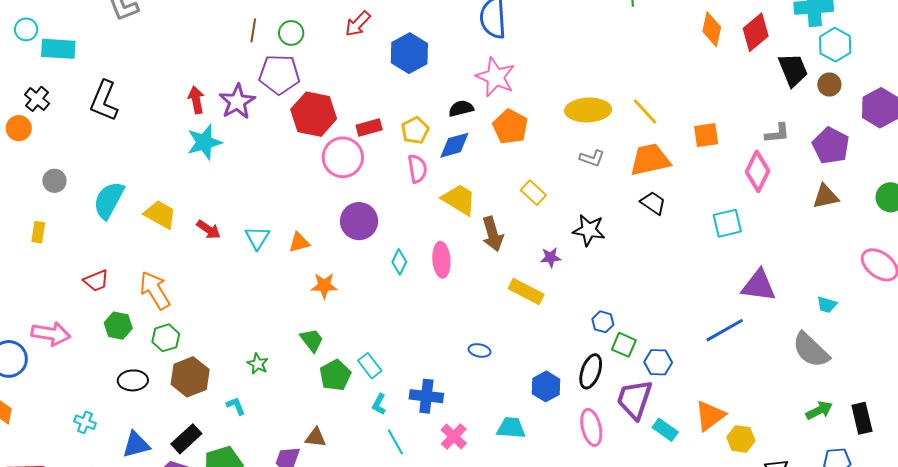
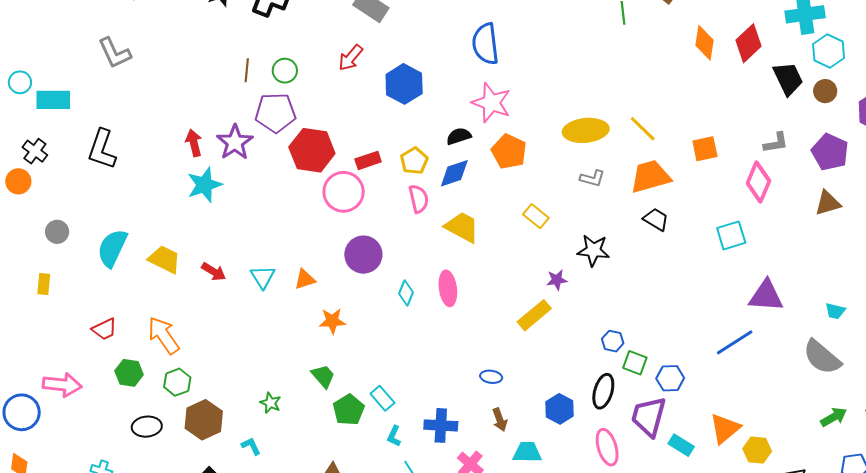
brown arrow: (493, 234) -> (500, 420), moved, size x0.7
yellow rectangle: (526, 291) -> (534, 315), turned -64

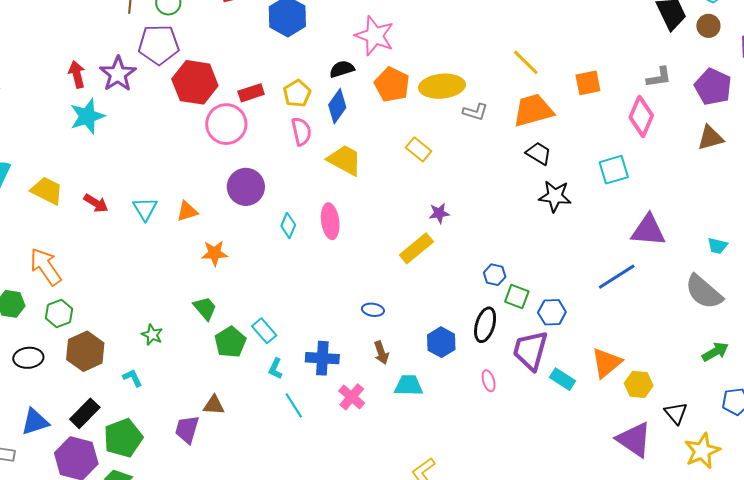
yellow ellipse: (586, 130) -> (442, 86), moved
blue diamond: (454, 173) -> (337, 106), turned -36
black star: (593, 250) -> (555, 196), moved
pink ellipse: (607, 447) -> (489, 381), size x0.6

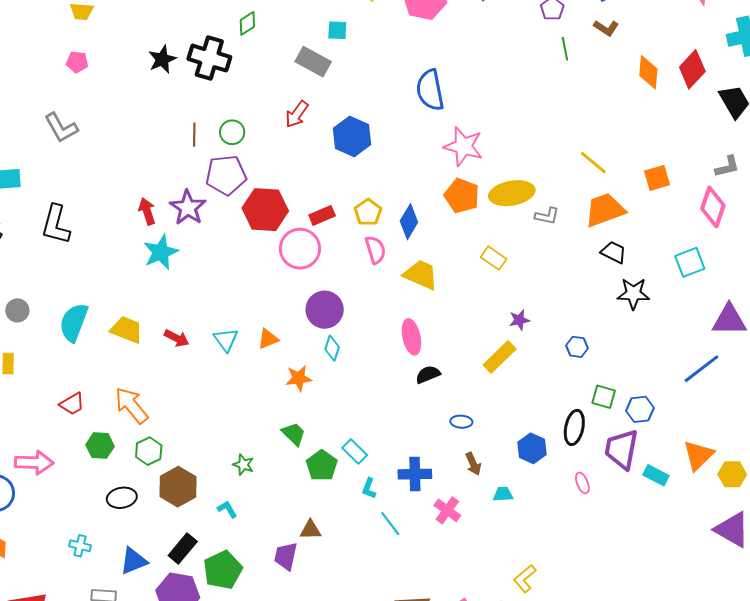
pink star: (375, 36) -> (463, 146), moved
black semicircle: (342, 69) -> (428, 375), moved
cyan diamond: (288, 226) -> (332, 348), moved
blue hexagon: (495, 275) -> (577, 347), moved
cyan trapezoid: (409, 385) -> (503, 494), size x0.7

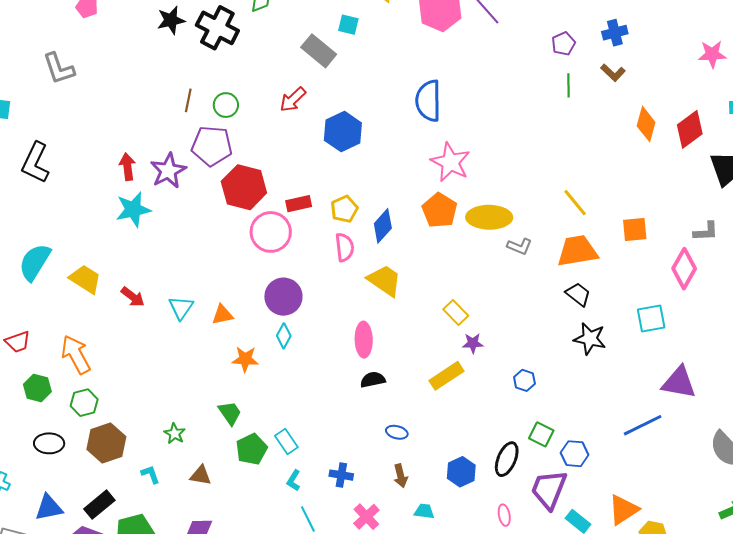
yellow rectangle: (494, 258) -> (456, 312), moved
blue cross: (415, 474) -> (341, 475), size x0.7
brown triangle: (310, 530) -> (201, 475), moved

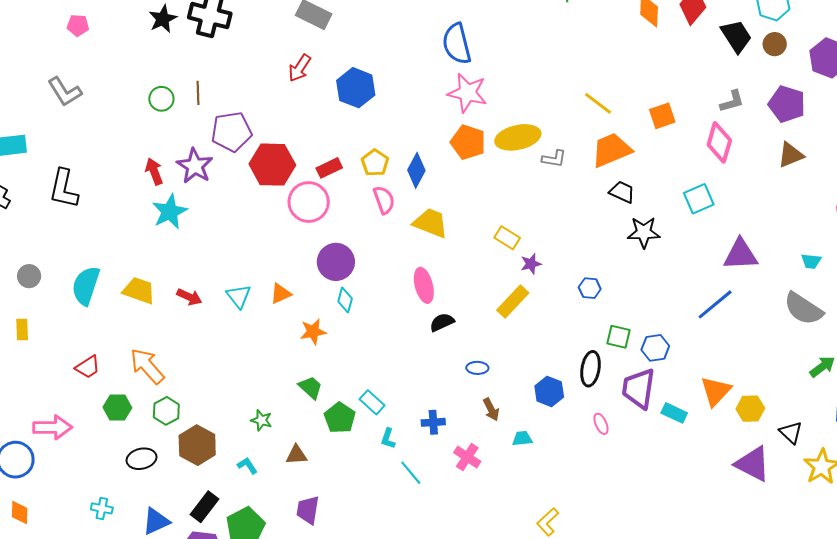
blue semicircle: (428, 101) -> (457, 44), moved
green circle: (226, 105) -> (161, 99), moved

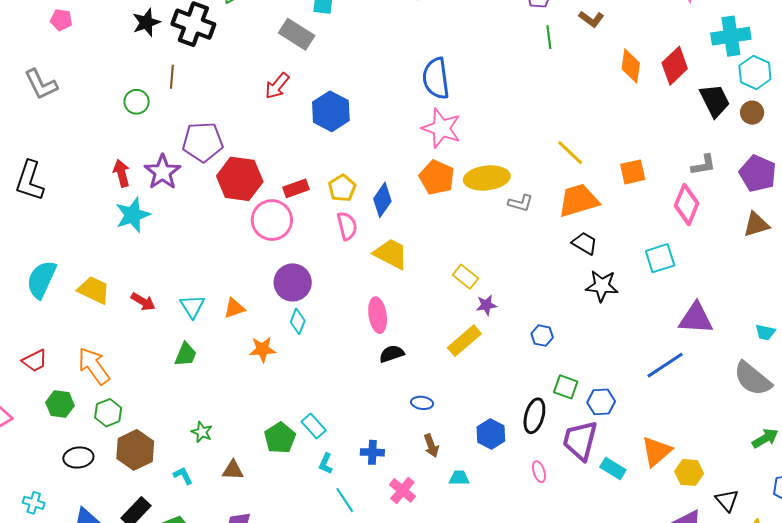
brown line: (198, 93) -> (172, 77), moved
green trapezoid: (310, 387) -> (186, 354), moved, turned 64

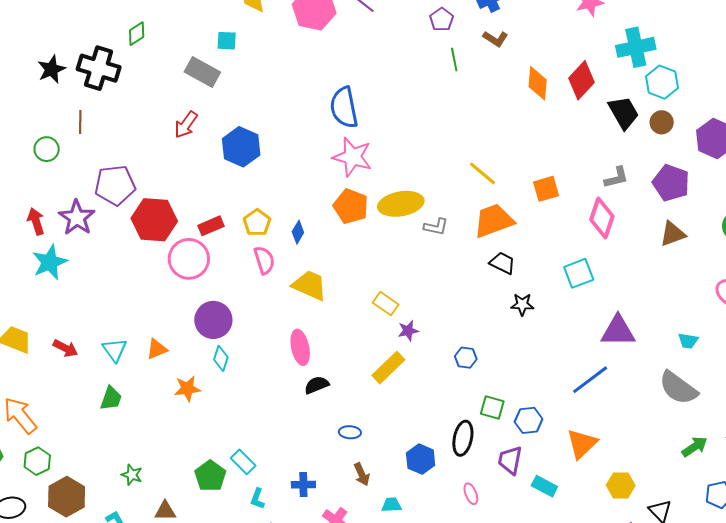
blue diamond: (382, 200) -> (298, 232), size x0.7
black star: (602, 286) -> (522, 304), size x0.7
purple trapezoid: (580, 440) -> (510, 460), size x0.7
orange triangle: (656, 451) -> (582, 444), moved

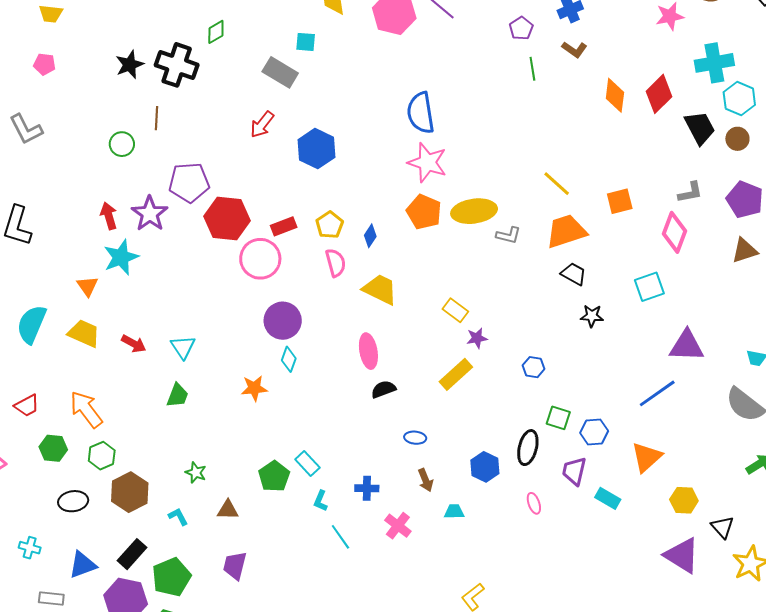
orange triangle: (157, 349) -> (88, 286), moved, turned -45

